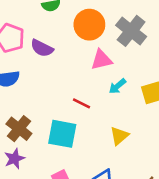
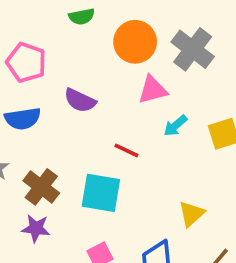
purple semicircle: (42, 48) -> (80, 100), moved
yellow triangle: (119, 136) -> (191, 214), moved
purple star: (14, 159) -> (36, 228), turned 30

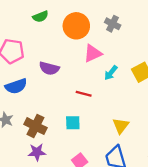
gray cross: (193, 49) -> (113, 24), size x0.6
cyan square: (101, 193) -> (73, 123), size x0.6
yellow triangle: (191, 214) -> (121, 126), moved

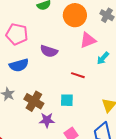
purple star: (37, 152) -> (47, 120), moved

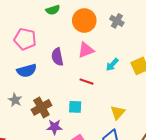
pink triangle: (88, 40) -> (86, 50), moved
purple semicircle: (49, 51) -> (57, 57), turned 60
brown cross: (34, 101) -> (41, 107), turned 30

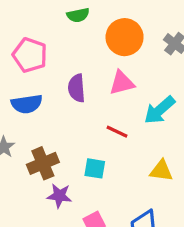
cyan arrow: (112, 65) -> (160, 110), size x1.5
yellow triangle: (118, 112) -> (161, 171), moved, turned 49

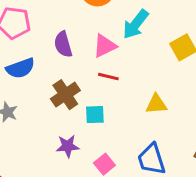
pink triangle: (122, 83) -> (105, 46), moved
cyan arrow: (160, 110) -> (136, 24), moved
brown cross: (43, 163) -> (65, 95), moved

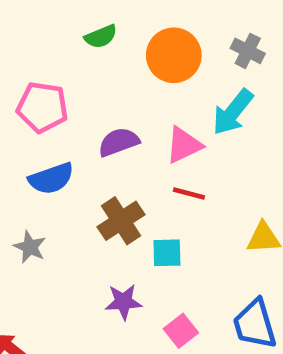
purple semicircle: (63, 44) -> (119, 142), turned 85

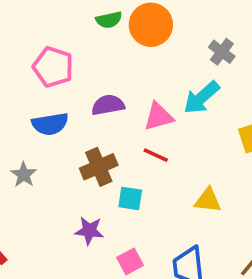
orange circle: (174, 55) -> (151, 25), moved

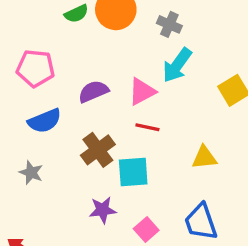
gray cross: (222, 52) -> (169, 24), moved
cyan square: (130, 198) -> (133, 172), size x1.4

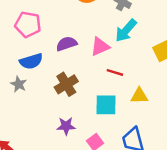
red line: (147, 127) -> (115, 72), moved
cyan square: (133, 172) -> (106, 105), moved
gray star: (31, 173) -> (19, 84), moved

